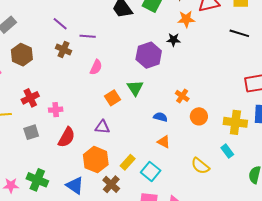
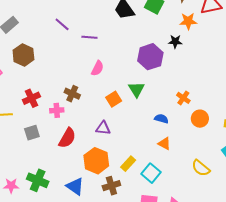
brown cross: (64, 49) -> (72, 94), moved
brown cross: (111, 184) -> (111, 186), turned 30

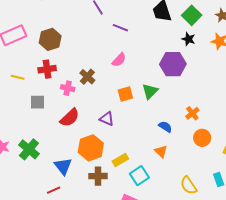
black star: (175, 42) -> (188, 39), moved
brown hexagon: (23, 55) -> (50, 39), moved

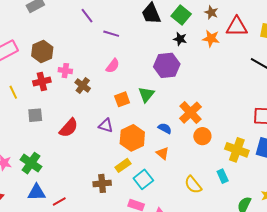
yellow line: (18, 77) -> (13, 92), turned 56
pink cross: (68, 88) -> (65, 71), moved
orange cross: (192, 113) -> (191, 113), size x1.6
orange hexagon: (91, 148) -> (132, 138), moved
blue triangle: (63, 166) -> (37, 192), moved, turned -48

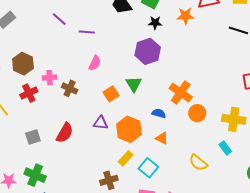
gray square: (35, 115) -> (33, 137), moved

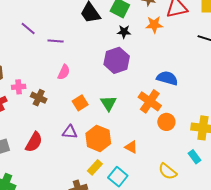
green triangle: (134, 84) -> (109, 103), moved
blue semicircle: (159, 113) -> (167, 78), moved, size x1.5

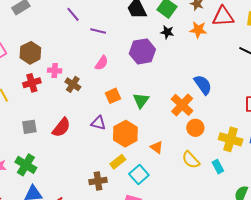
purple hexagon: (117, 60) -> (142, 51), moved
blue semicircle: (167, 78) -> (203, 85), turned 30
yellow semicircle: (168, 171) -> (191, 160), moved

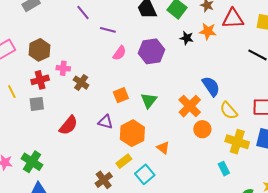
black star: (167, 32) -> (187, 38), moved
pink semicircle: (102, 63) -> (119, 53), moved
gray square: (29, 127) -> (37, 104), moved
yellow semicircle: (191, 160) -> (229, 111), moved
brown cross: (98, 181) -> (104, 180), turned -30

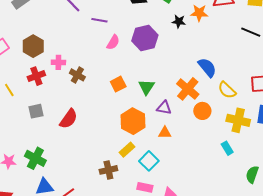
gray square: (37, 104) -> (36, 111), moved
purple triangle: (105, 122) -> (164, 108), moved
orange triangle: (163, 148) -> (165, 133), turned -32
brown cross: (104, 180) -> (108, 170), turned 30

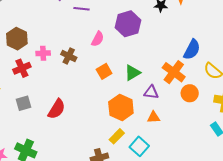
pink semicircle: (113, 42) -> (98, 39), moved
blue semicircle: (207, 67) -> (192, 50), turned 70
brown cross: (77, 75) -> (69, 56), moved
green triangle: (146, 87) -> (132, 73), turned 30

